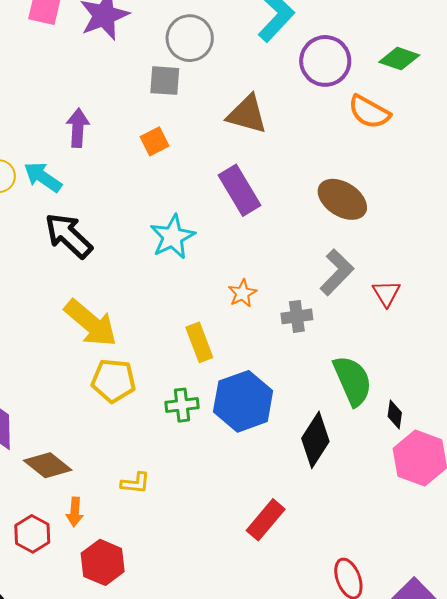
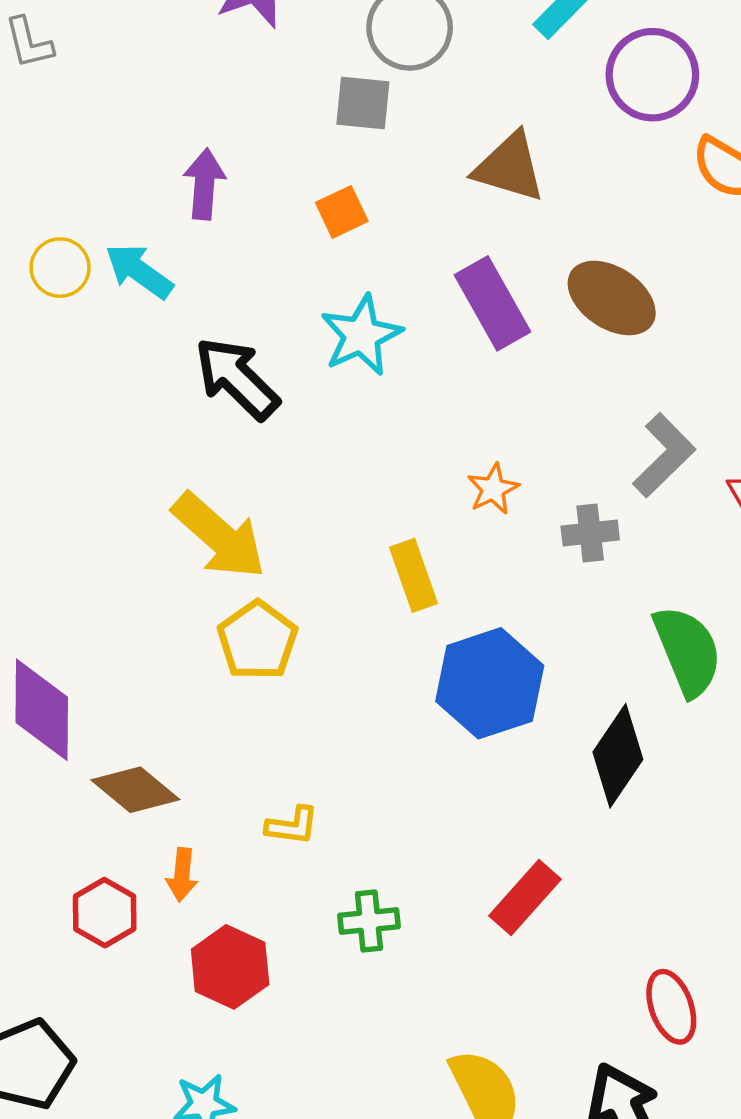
brown ellipse: (342, 199) -> (612, 298), moved
black arrow: (69, 236) -> (237, 378), moved
cyan star: (173, 237) -> (361, 335), moved
yellow pentagon: (113, 381) -> (257, 640), turned 30
green cross: (182, 405) -> (369, 921), moved

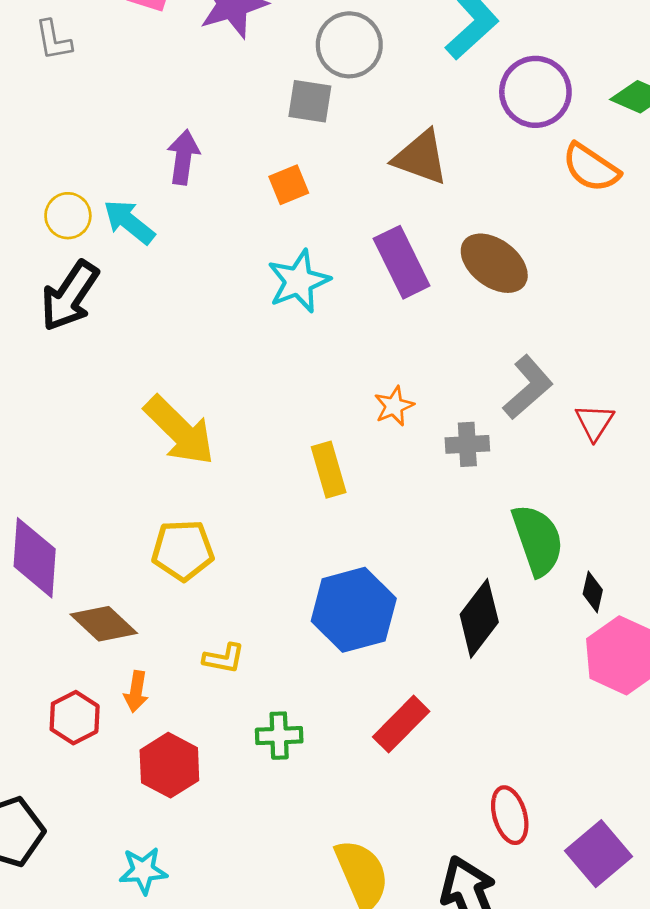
black arrow: (237, 378) -> (70, 296), moved, turned -104
yellow pentagon: (257, 640) -> (183, 550), moved, turned 30
blue hexagon: (490, 683) -> (354, 610), moved

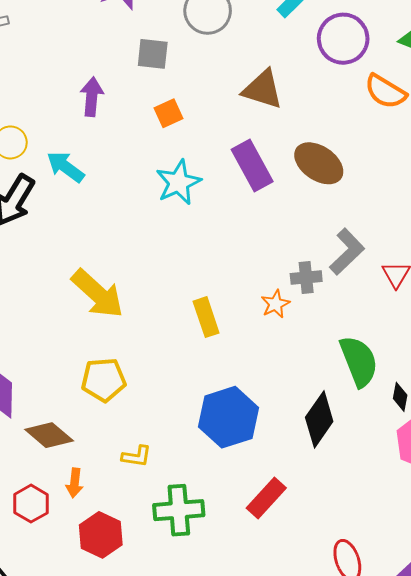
gray square: (310, 101) -> (153, 54), moved
cyan arrow: (129, 222) -> (66, 167), moved
orange star: (394, 406) -> (275, 304), moved
gray cross: (467, 444) -> (306, 278), moved
green cross: (279, 736) -> (179, 510), size x1.5

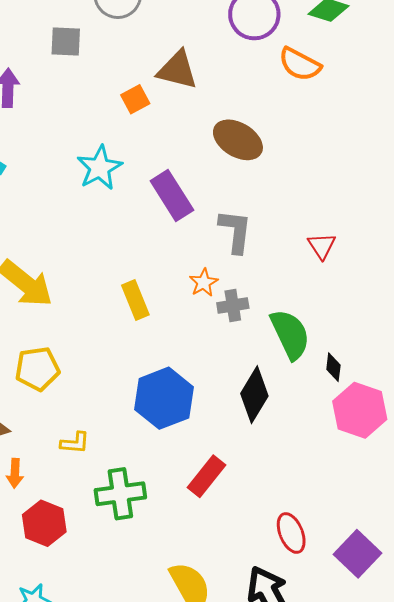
orange square: (168, 113) -> (135, 99), moved
purple rectangle: (252, 165) -> (172, 195), moved
gray L-shape: (347, 252) -> (235, 231), moved, turned -36
gray cross: (306, 278) -> (233, 305), moved

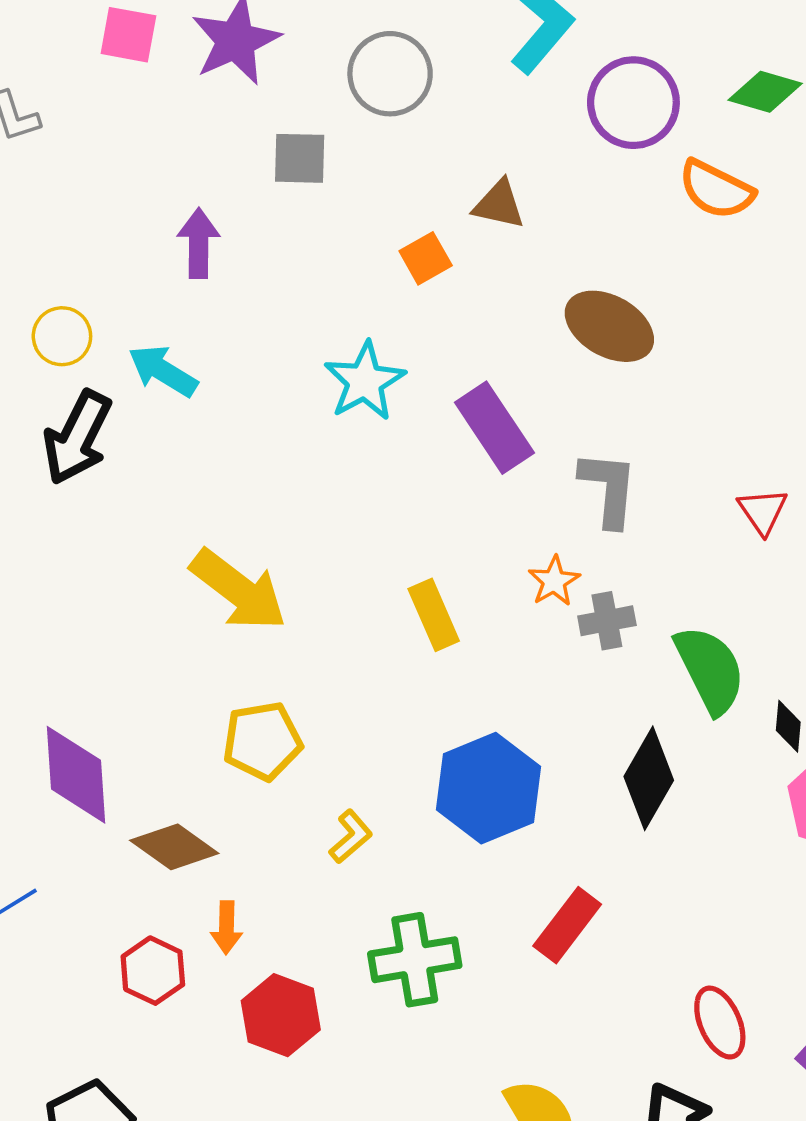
brown triangle: (177, 70) -> (499, 204), size x0.7
yellow L-shape: (75, 443) -> (351, 837), moved, turned -44

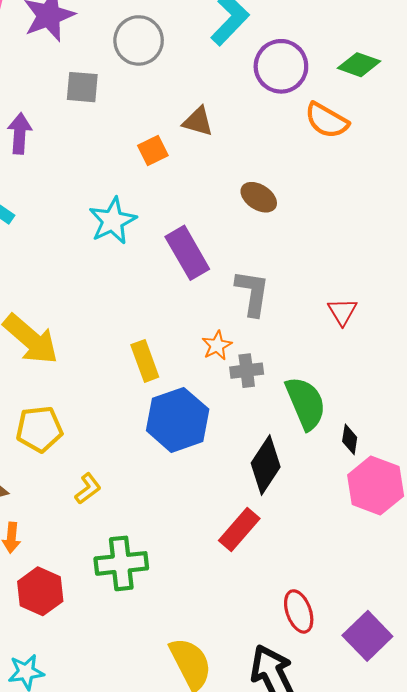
brown ellipse: (609, 326) -> (259, 197), size x0.7
blue hexagon: (488, 788) -> (178, 420), moved
red rectangle: (567, 925) -> (239, 529), moved

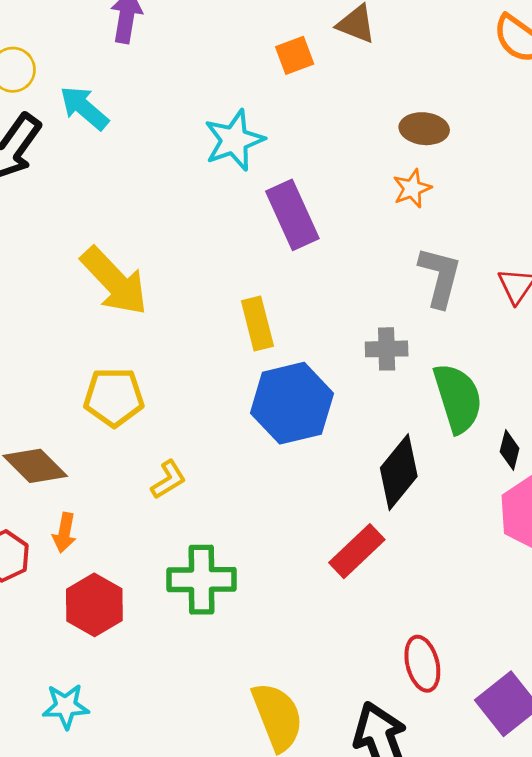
brown ellipse: (259, 197) -> (424, 129), turned -33
purple rectangle: (187, 253) -> (292, 215), moved
gray L-shape: (252, 293) -> (440, 277), moved
orange star: (217, 345) -> (412, 188), moved

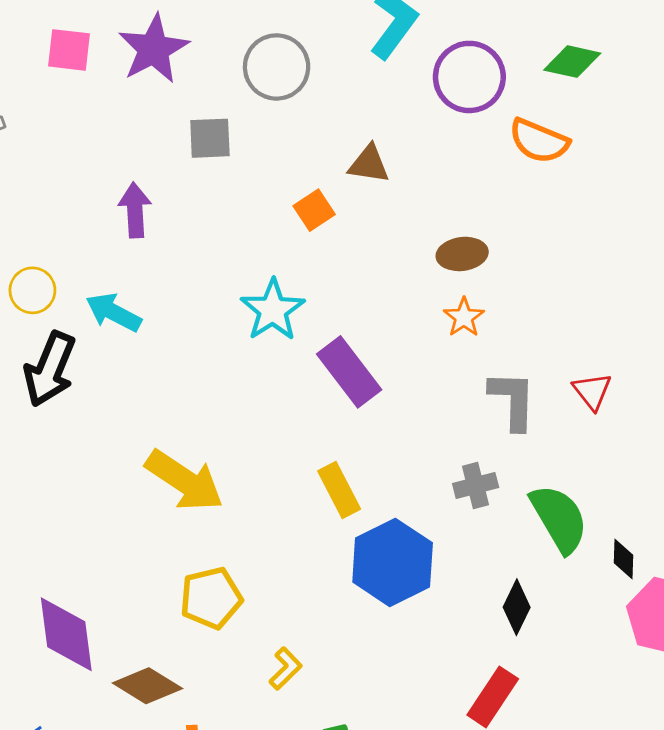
black diamond: (399, 472) -> (517, 607), size x0.7

